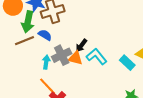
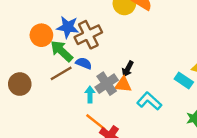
green arrow: (28, 22) -> (62, 51), turned 130
cyan L-shape: (97, 57) -> (149, 101), moved

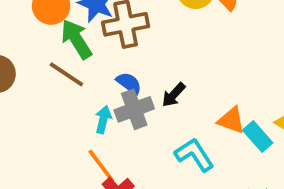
blue semicircle: (84, 63) -> (129, 83), moved
brown line: (61, 73) -> (66, 74), turned 50
orange triangle: (123, 85) -> (231, 120), moved

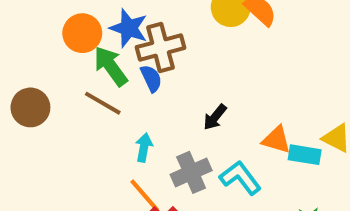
blue semicircle: (129, 83) -> (151, 78), moved, turned 32
gray cross: (134, 109) -> (191, 172), moved
cyan rectangle: (258, 137) -> (305, 155), turned -36

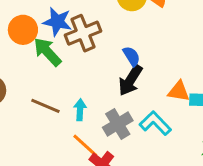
blue semicircle: (151, 78) -> (132, 56), moved
brown line: (103, 103) -> (45, 106), moved
black arrow: (215, 117) -> (130, 80), size x1.5

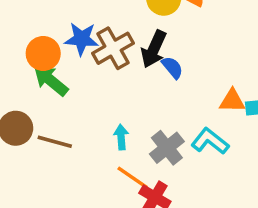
green arrow: (47, 52) -> (51, 81), moved
black arrow: (130, 80) -> (154, 49), moved
brown line: (45, 106) -> (55, 142), moved

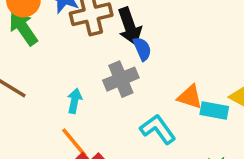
black arrow: (154, 49) -> (130, 26), turned -60
gray cross: (167, 148) -> (121, 79), moved

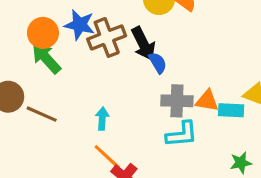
gray cross: (121, 79) -> (177, 101), moved, turned 32
cyan L-shape: (158, 129) -> (182, 134), turned 128

